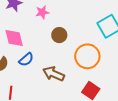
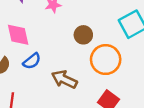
brown circle: (59, 35) -> (83, 35), moved

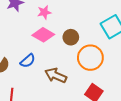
pink diamond: (18, 35) -> (43, 35), moved, turned -45

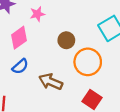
pink diamond: (43, 35) -> (19, 38), moved, turned -65

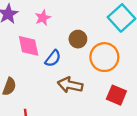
pink diamond: (19, 38) -> (29, 46), turned -55
blue semicircle: (20, 66) -> (53, 58), moved

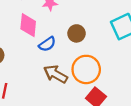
orange circle: (104, 57) -> (86, 69), moved

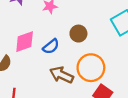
pink diamond: (28, 25) -> (25, 42), moved, turned 70

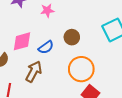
brown arrow: (62, 75) -> (34, 71), moved, turned 90

